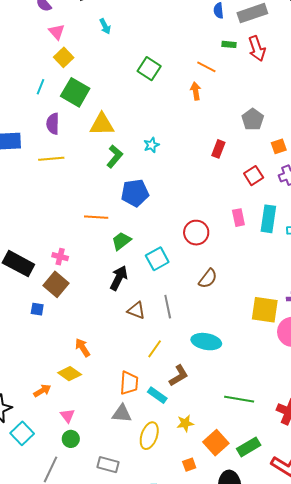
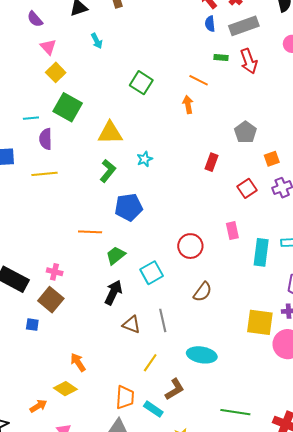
cyan line: (40, 87) -> (31, 118), moved, turned 63
yellow triangle: (102, 124) -> (110, 133), moved
cyan rectangle: (268, 219) -> (261, 252), moved

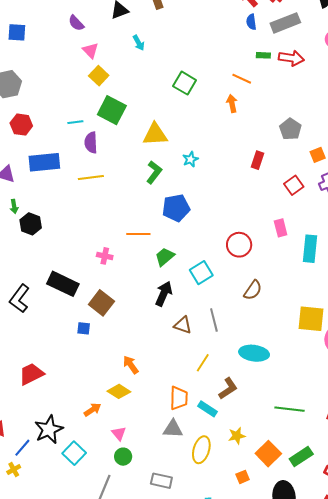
red arrow: (249, 61) -> (291, 58), turned -60
pink cross: (55, 272) -> (105, 256), moved

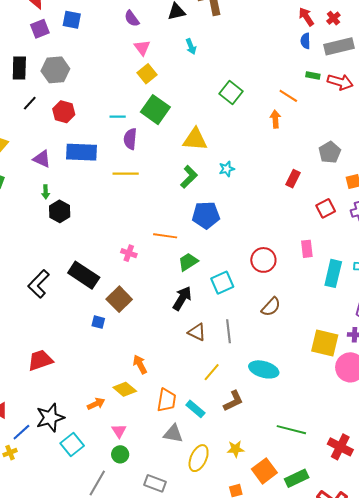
orange trapezoid: (179, 398) -> (167, 400), moved
cyan rectangle: (207, 409) -> (195, 409), moved

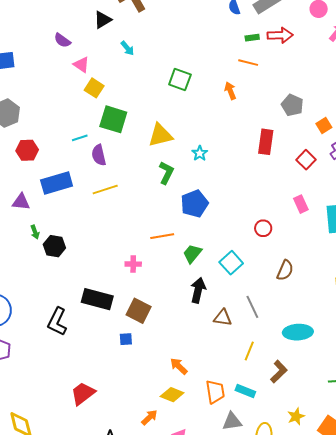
orange line: (288, 96) -> (248, 63), moved
red rectangle: (293, 179) -> (266, 142), size x1.4
red circle: (263, 260) -> (263, 228), size x0.7

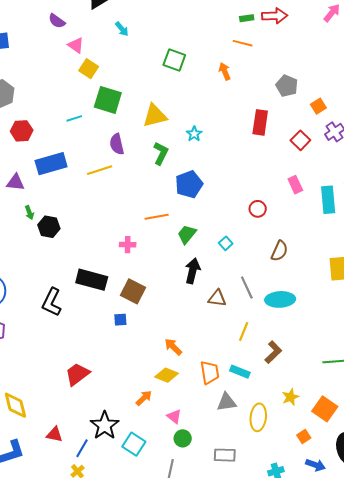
purple semicircle: (99, 155) -> (117, 144), moved
cyan square: (231, 263) -> (226, 243), size x0.6
cyan ellipse: (298, 332) -> (280, 299), moved

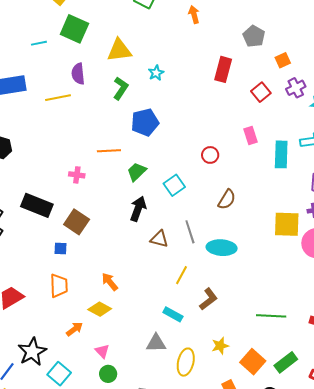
cyan square: (226, 243) -> (174, 185), size x1.5
orange trapezoid: (210, 372) -> (59, 286), moved

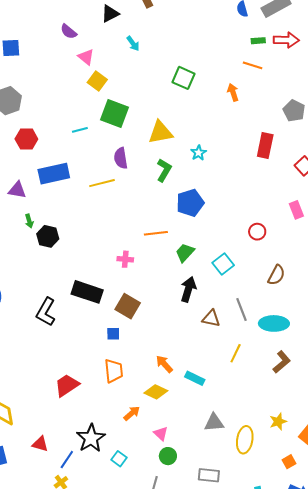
brown L-shape: (208, 299) -> (282, 362), moved
cyan rectangle: (173, 314) -> (195, 378), moved
cyan square: (59, 374) -> (119, 459), size x0.7

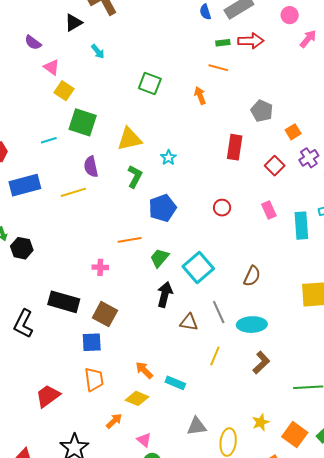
red circle: (257, 232) -> (222, 208), moved
cyan square: (223, 264) -> (198, 267), size x1.4
blue square: (113, 334) -> (92, 342), size x1.5

